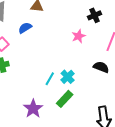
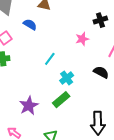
blue semicircle: (25, 28) -> (30, 25), turned 56
cyan line: (50, 79) -> (50, 59), moved

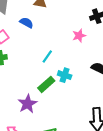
cyan cross: (67, 78) -> (65, 75), turned -32
green rectangle: (61, 100) -> (46, 84), moved

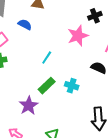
pink star: (79, 36) -> (78, 36), size x1.5
cyan cross: (65, 75) -> (72, 86), moved

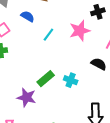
cyan line: (47, 58) -> (48, 35), moved
purple star: (29, 106) -> (26, 97), turned -30

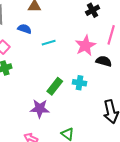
pink star: (80, 31) -> (85, 46), moved
cyan line: (48, 35) -> (49, 43), turned 48

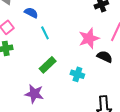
cyan line: (49, 43) -> (45, 33), moved, turned 72
green rectangle: (55, 86) -> (48, 65), moved

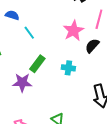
black semicircle: (105, 57) -> (92, 46), turned -63
purple star: (34, 94) -> (22, 83), moved

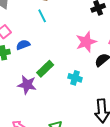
blue semicircle: (12, 15) -> (23, 45), moved, turned -48
cyan line: (29, 33) -> (42, 16), moved

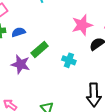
blue semicircle: (23, 45) -> (19, 32), moved

